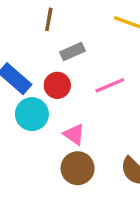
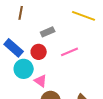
brown line: (49, 19) -> (21, 13), moved
pink triangle: (74, 134) -> (41, 81), moved

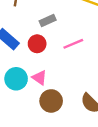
cyan circle: (24, 69) -> (16, 79), moved

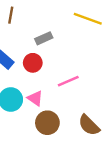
pink line: (73, 44) -> (68, 81), moved

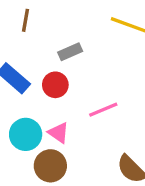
brown circle: (47, 123) -> (50, 166), moved

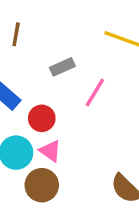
red circle: (55, 85) -> (42, 118), moved
pink line: (103, 110) -> (95, 93), moved, turned -36

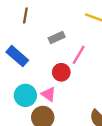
red circle: (42, 118) -> (61, 72), moved

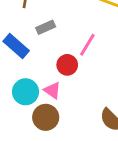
gray rectangle: (57, 38) -> (46, 27), moved

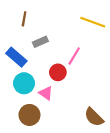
cyan circle: (26, 92) -> (24, 83), moved
brown circle: (46, 117) -> (29, 115), moved

